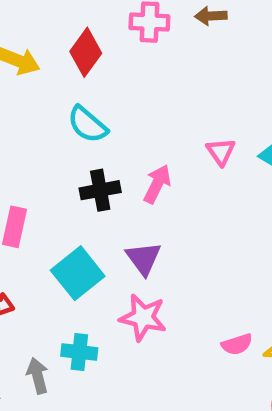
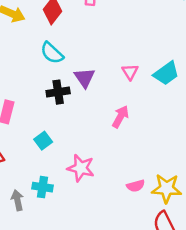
pink arrow: (157, 184) -> (120, 117), moved
purple triangle: (143, 258) -> (85, 78), moved
cyan square: (78, 273) -> (43, 141), size x0.6

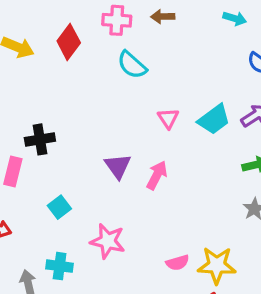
cyan semicircle: (52, 53) -> (132, 65), moved
purple triangle: (85, 78) -> (118, 166), moved
black cross: (58, 92) -> (40, 139), moved

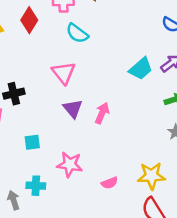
pink triangle: (168, 118) -> (64, 73), moved, size x1.5
cyan square: (59, 207) -> (32, 142), turned 35
pink semicircle: (178, 263) -> (109, 183), moved

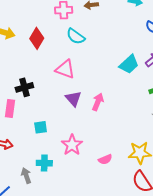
red diamond: (29, 20) -> (37, 38), moved
pink triangle: (64, 73) -> (65, 69), turned -30
pink star: (70, 164) -> (72, 145), turned 30

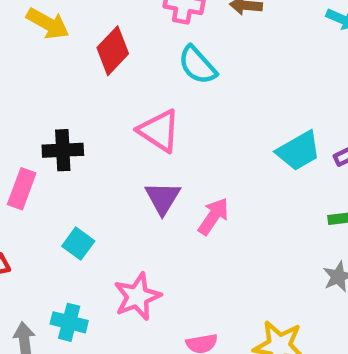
cyan square: (41, 127) -> (78, 244), turned 32

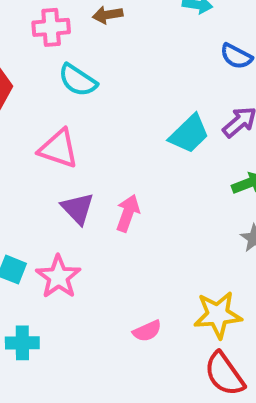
pink star: (137, 297) -> (58, 277), moved

